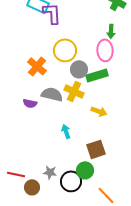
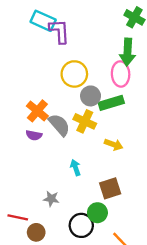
green arrow: (111, 31) -> (128, 52), size x1.6
orange cross: (37, 66) -> (37, 111), moved
gray semicircle: (52, 94) -> (59, 125), turned 35
gray star: (50, 172) -> (51, 199), moved

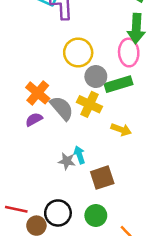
purple semicircle: (34, 135) -> (34, 119), turned 140
brown square: (110, 188) -> (102, 178), moved
gray star: (51, 199) -> (67, 161), moved
green circle: (97, 213) -> (96, 215), moved
black circle: (81, 225) -> (58, 213), moved

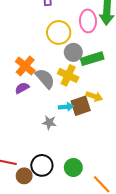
pink ellipse: (129, 53) -> (88, 21), moved
cyan arrow: (79, 155) -> (66, 107), moved, turned 104
brown square: (102, 178) -> (81, 106), moved

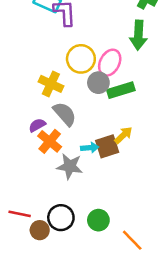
pink ellipse: (88, 21) -> (110, 63), moved, turned 30
orange cross: (25, 66) -> (50, 141), moved
yellow cross: (68, 75) -> (51, 84), moved
yellow arrow: (94, 96) -> (123, 135), turned -63
gray star: (49, 122) -> (70, 166), size x1.5

